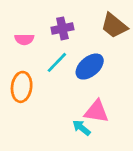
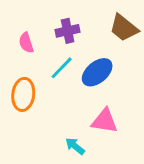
pink semicircle: (24, 39) -> (26, 43), turned 72
cyan arrow: (81, 128) -> (75, 146), moved

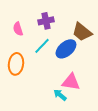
brown trapezoid: (124, 28) -> (82, 32), moved
cyan arrow: (75, 146) -> (60, 95), moved

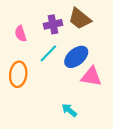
brown trapezoid: (82, 32) -> (80, 19), moved
pink triangle: (71, 82) -> (91, 77), moved

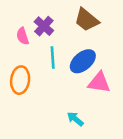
purple cross: (53, 24) -> (44, 26), moved, turned -36
cyan line: (48, 53) -> (53, 57), turned -48

